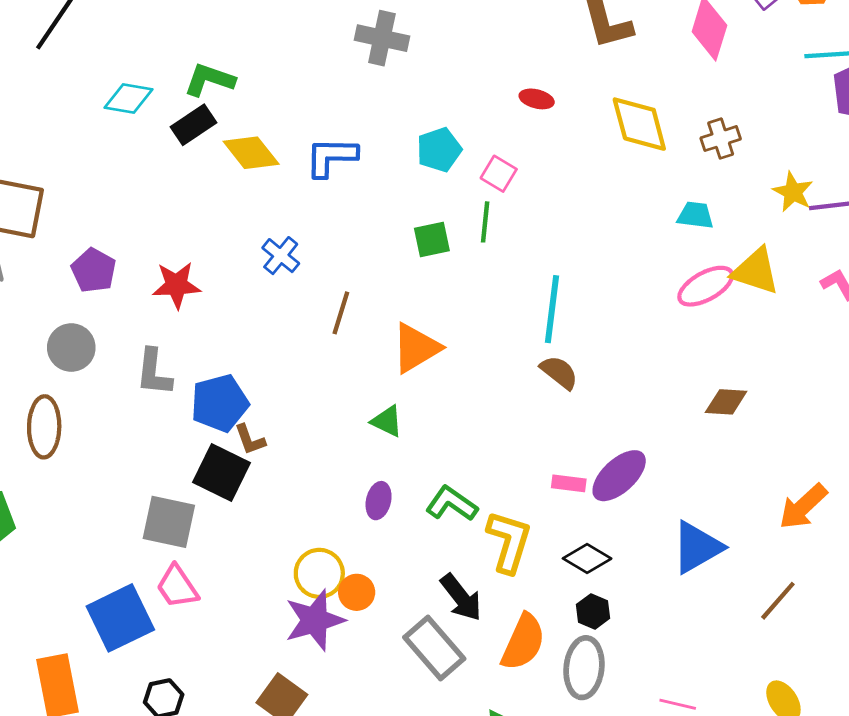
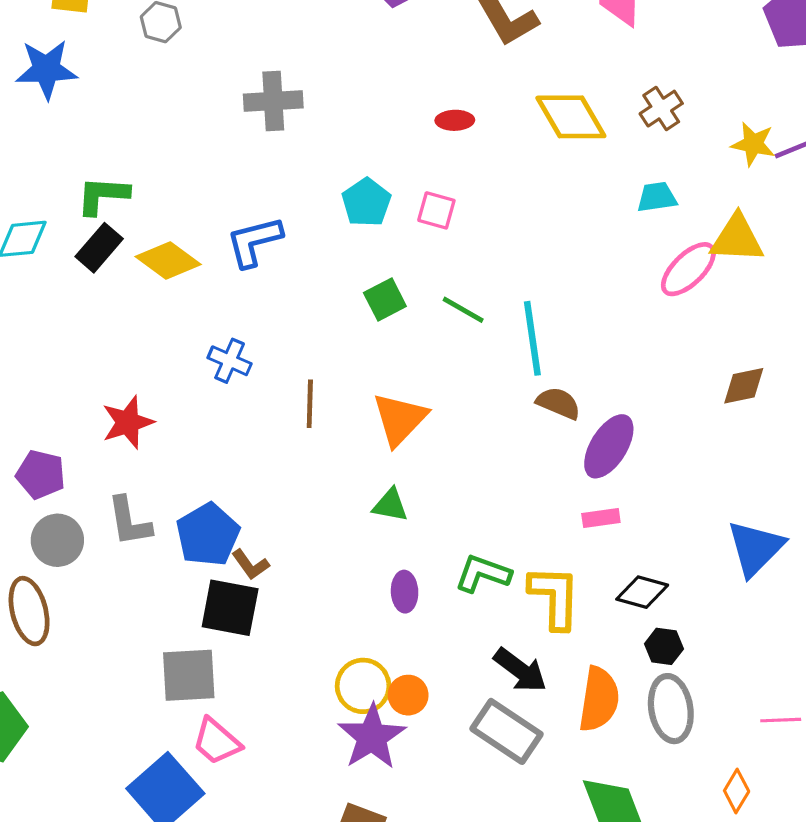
green line: (485, 222) -> (463, 310), moved, turned -51
purple pentagon: (94, 270) -> (41, 474), moved
gray circle: (71, 348) -> (57, 540), moved
purple ellipse: (619, 476) -> (609, 446), moved

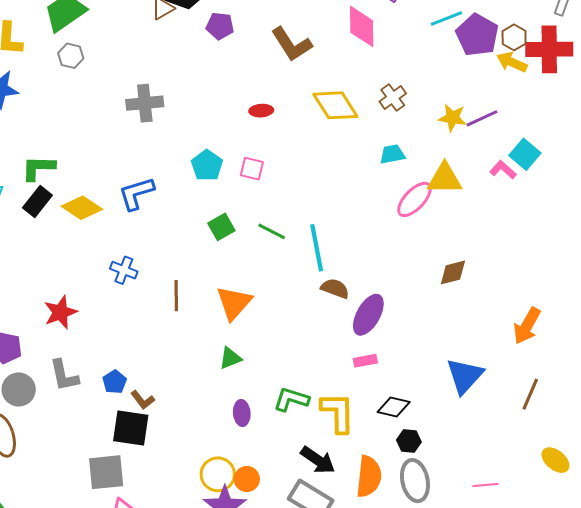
green triangle: (390, 505) -> (230, 358), turned -30
blue pentagon: (208, 535) -> (115, 382), size x0.6

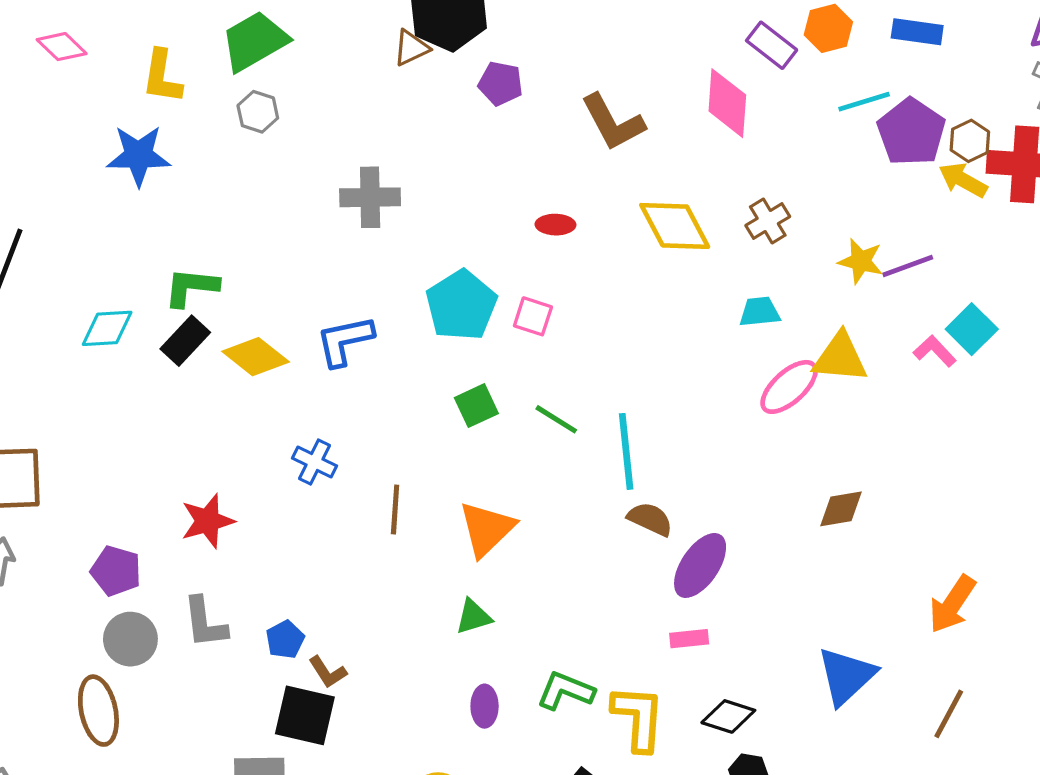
cyan pentagon: (207, 165) -> (461, 305), size x1.4

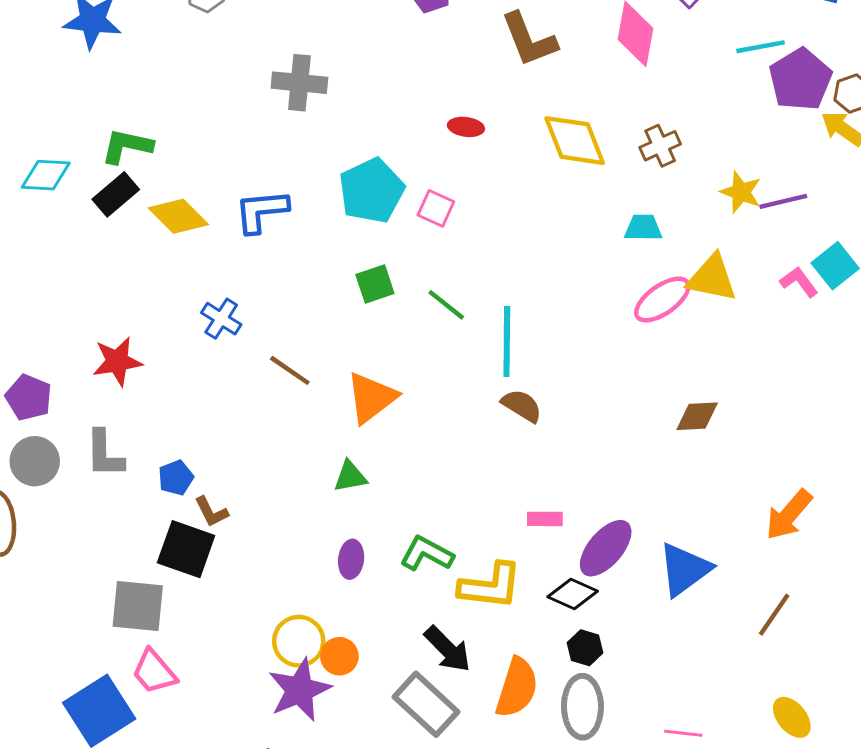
brown line: (395, 509) -> (290, 370), turned -66
purple ellipse: (700, 565) -> (606, 548), moved
yellow L-shape: (638, 718) -> (490, 586), turned 86

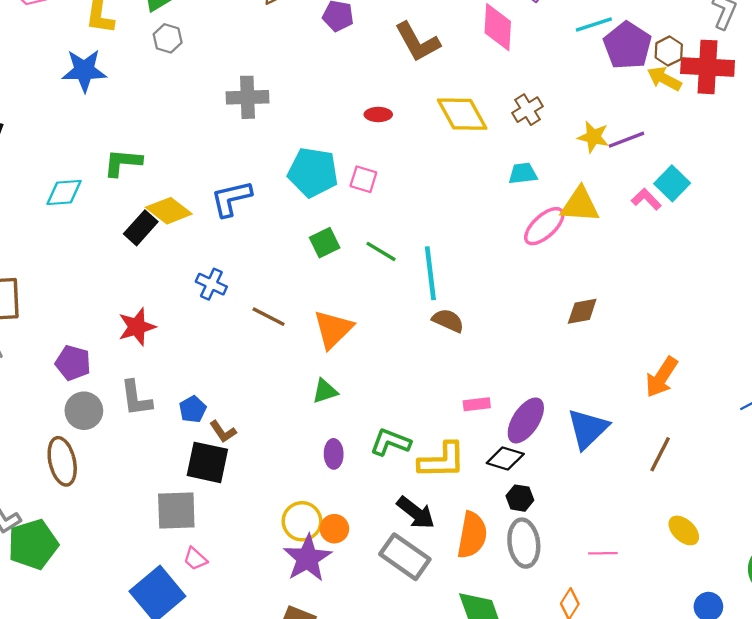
cyan pentagon: (372, 191) -> (313, 172), turned -30
black rectangle: (116, 194) -> (141, 228), moved
pink trapezoid: (154, 672) -> (195, 559), size x0.7

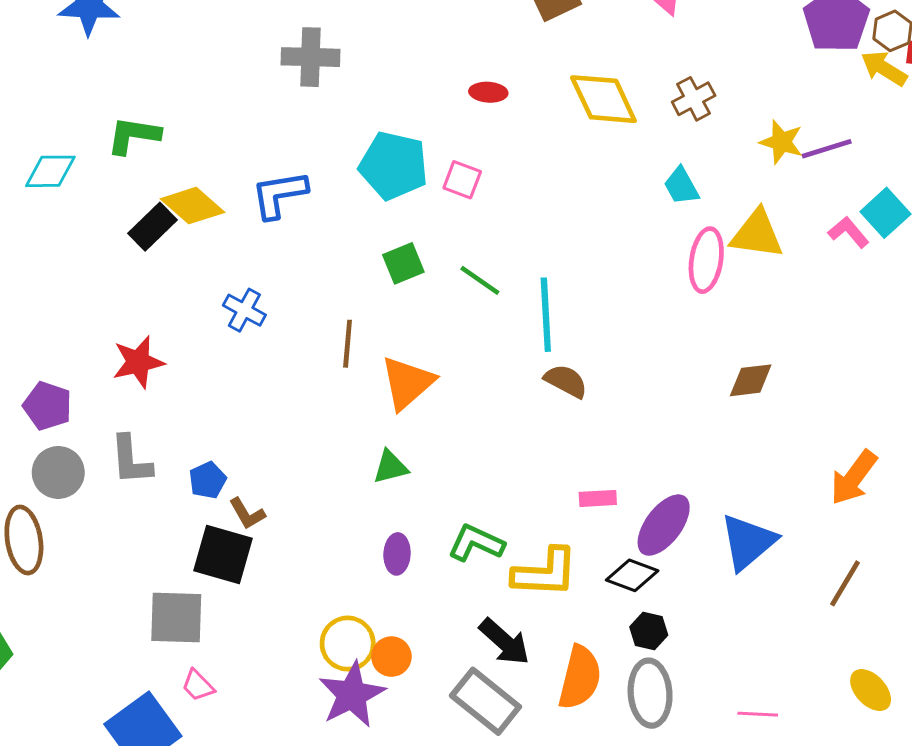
cyan trapezoid: (523, 174) -> (681, 186), turned -116
pink ellipse: (544, 226) -> (706, 260), turned -42
brown line: (269, 317) -> (348, 344), moved, turned 64

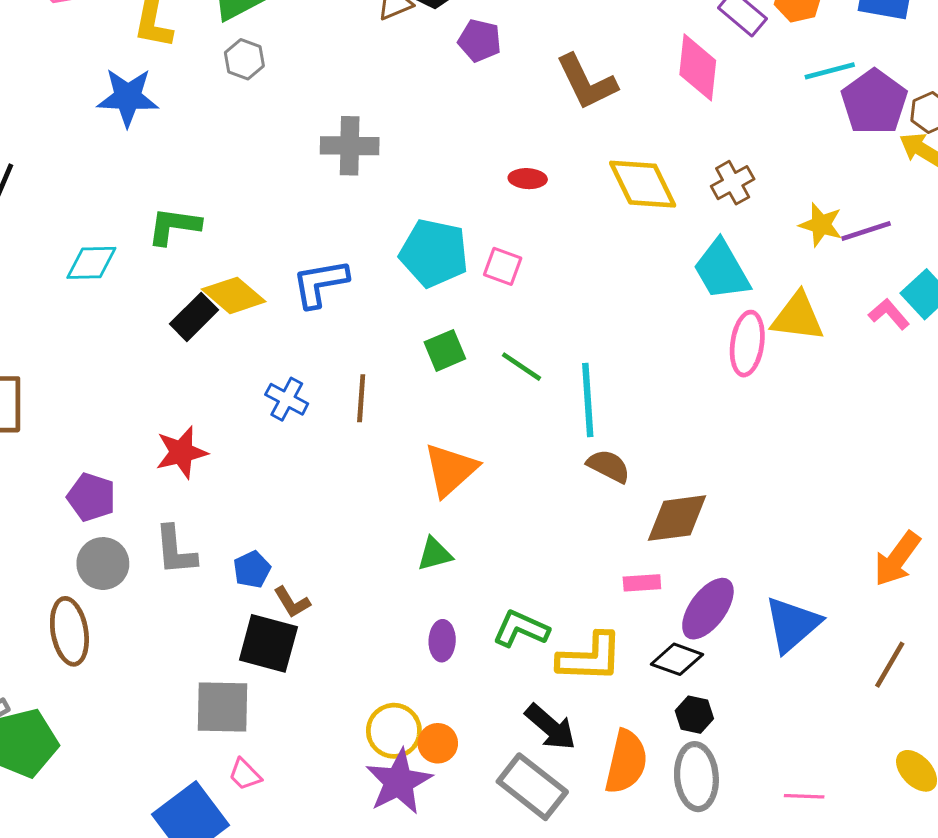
cyan trapezoid: (681, 186) -> (722, 270), size x1.6
brown line: (348, 344) -> (361, 398), moved
brown diamond: (751, 380) -> (677, 518), moved, size x1.4

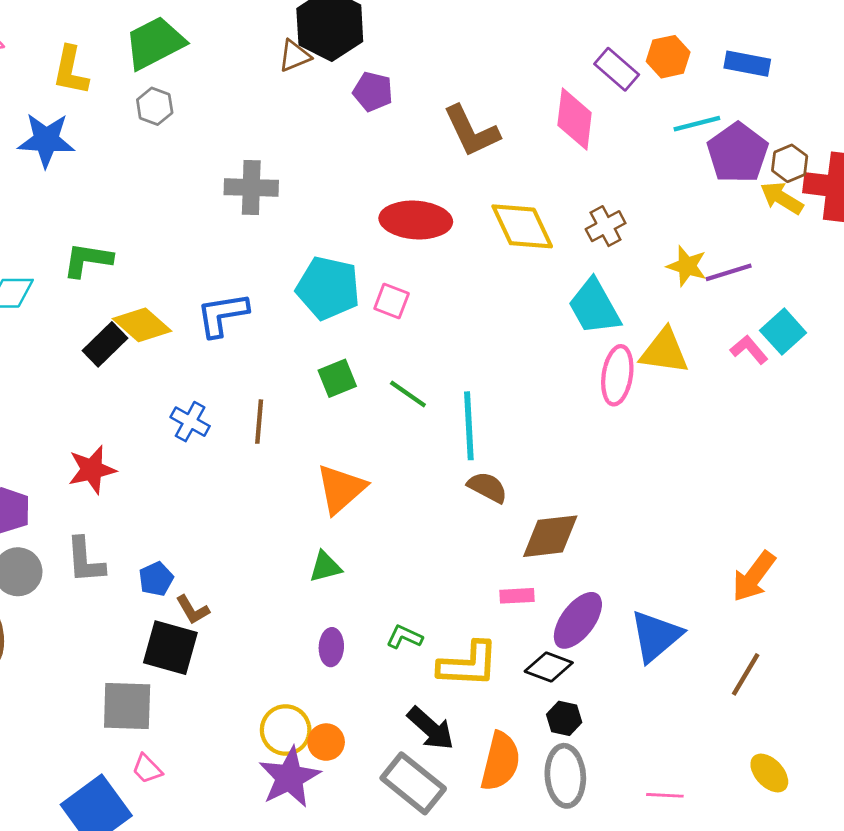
red ellipse: (528, 179) -> (416, 220), size x2.0
green L-shape: (521, 629) -> (404, 637), size x0.7

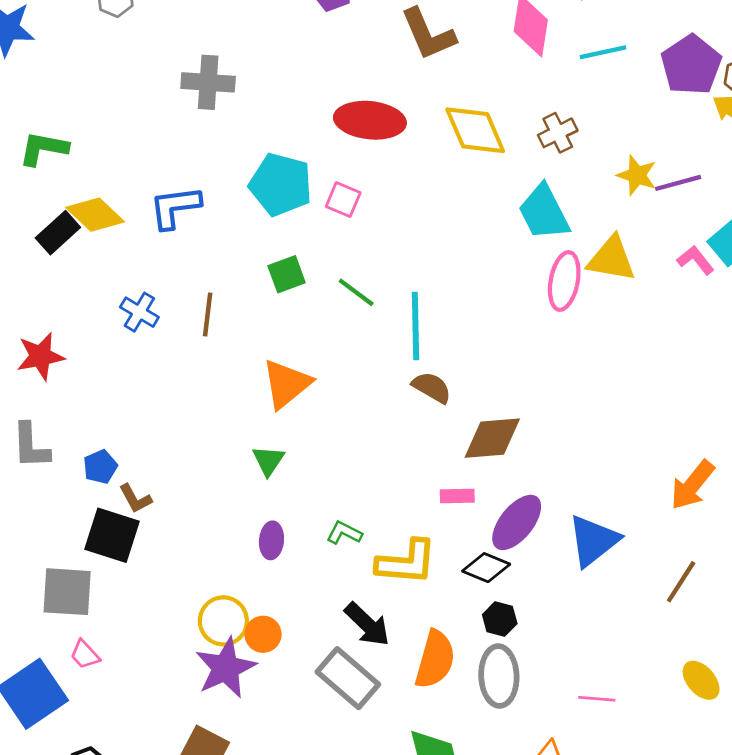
cyan line: (697, 124) -> (603, 52), moved
green triangle: (325, 567) -> (268, 461), turned -44

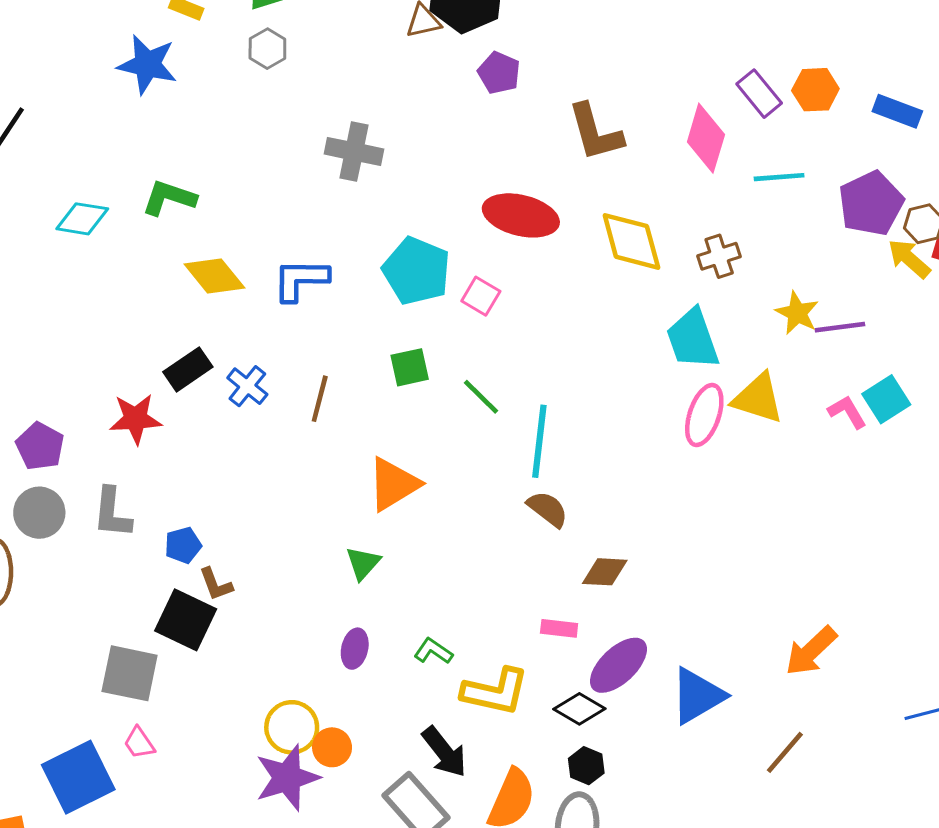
black rectangle: (58, 233) -> (188, 369), moved
brown diamond: (492, 438) -> (605, 572), size x0.7

